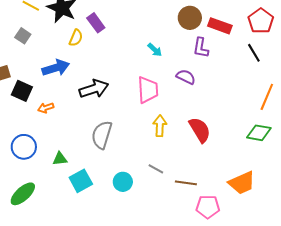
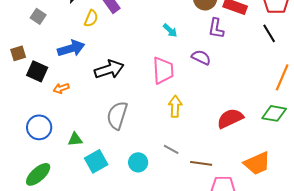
red semicircle: (200, 130) -> (230, 118), moved, turned -84

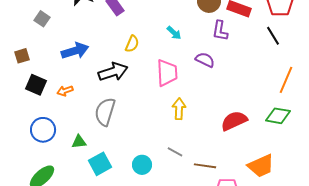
yellow semicircle: (91, 18) -> (132, 44), moved
black square: (37, 71) -> (36, 85), moved
gray semicircle: (117, 115) -> (105, 112), moved

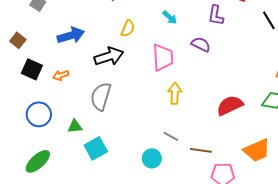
brown square: (22, 56) -> (18, 40), turned -35
cyan circle: (142, 165) -> (152, 158), moved

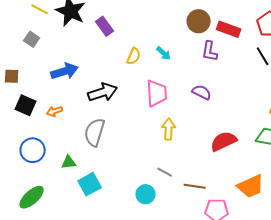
yellow semicircle: (128, 28) -> (134, 56), moved
brown square: (18, 40) -> (12, 76), turned -35
purple semicircle: (201, 44) -> (202, 92), moved

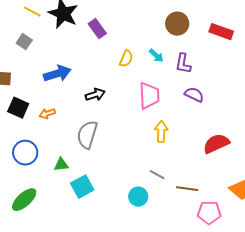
brown circle: (199, 21) -> (177, 24), moved
purple L-shape: (210, 51) -> (183, 64), moved
black arrow: (103, 92) -> (95, 95), size x0.7

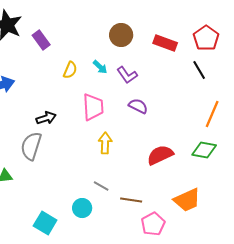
purple L-shape: (183, 64) -> (127, 75), turned -45
black arrow: (95, 95) -> (46, 118), moved
cyan square: (82, 187) -> (45, 223), moved, turned -30
pink pentagon: (209, 213) -> (153, 224), turned -30

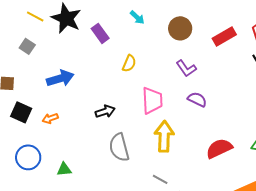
red rectangle: (165, 43) -> (224, 36), turned -50
cyan arrow: (100, 67) -> (137, 17), moved
yellow arrow: (105, 143) -> (164, 136), size x1.4
gray semicircle: (31, 146) -> (119, 147), moved, turned -32

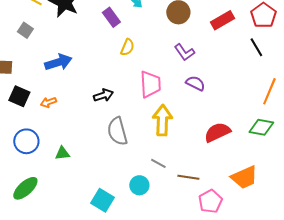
purple rectangle: (100, 33) -> (111, 17), moved

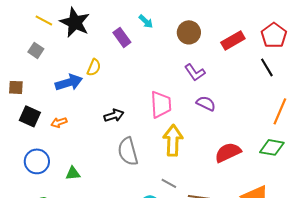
yellow semicircle: (127, 47) -> (94, 67), moved

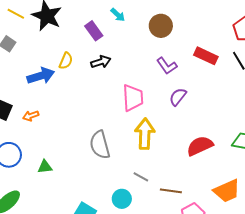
red rectangle: (233, 40) -> (206, 56), moved, turned 55
purple semicircle: (206, 103) -> (178, 97), turned -78
black arrow: (114, 115) -> (101, 62), moved

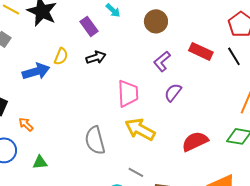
purple L-shape: (167, 66) -> (162, 61), turned 85
orange arrow: (31, 116) -> (26, 124), moved, turned 63
yellow arrow: (145, 134) -> (140, 129), turned -64

